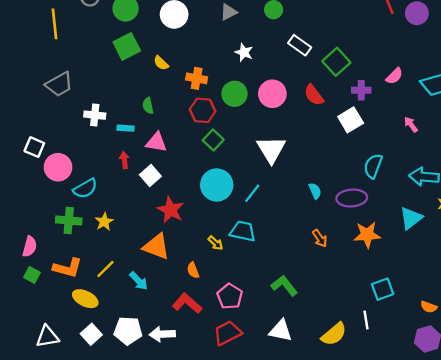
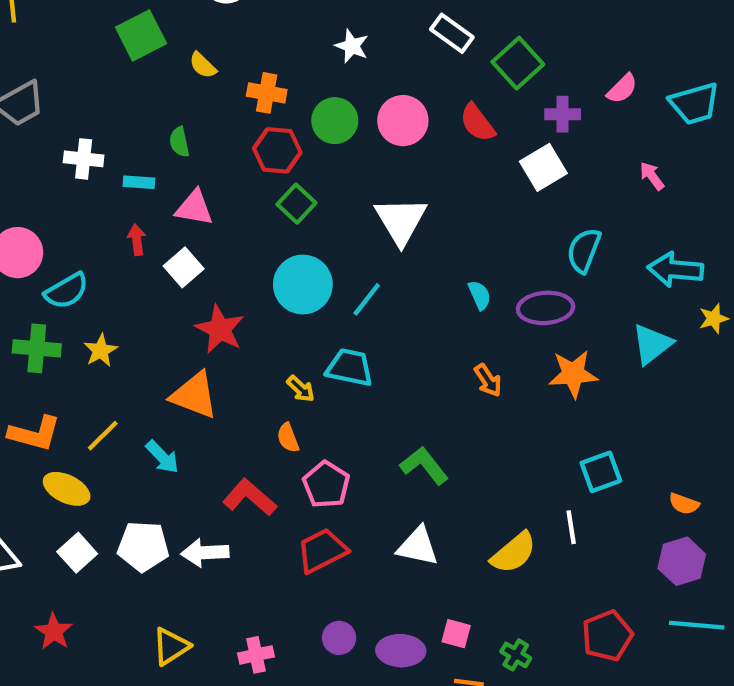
orange semicircle: (193, 270) -> (288, 438), moved

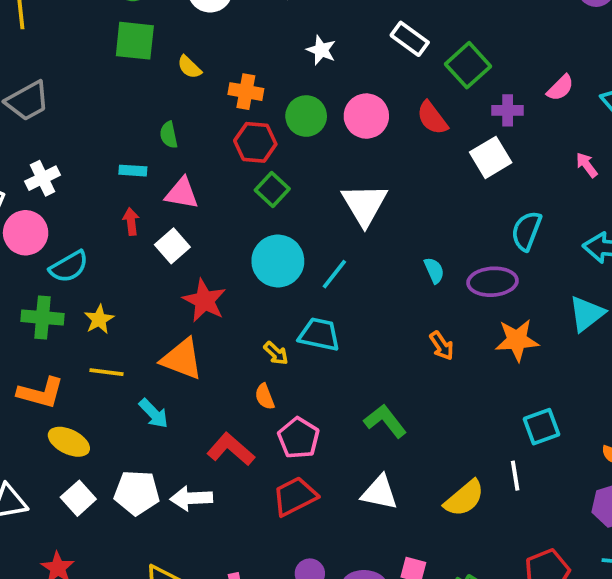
green square: (141, 35) -> (135, 41), turned 33
white cross: (84, 159) -> (43, 178), moved, turned -32
yellow line: (103, 436) -> (107, 372), moved, turned 52

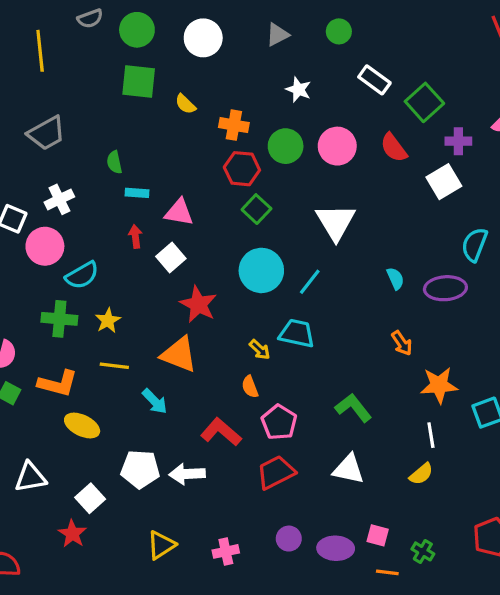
green semicircle: (169, 135) -> (114, 162), moved
orange star: (517, 340) -> (439, 385), moved
white line: (515, 476) -> (431, 435), moved
white square: (78, 498) -> (90, 498), moved
yellow semicircle: (464, 498) -> (421, 474), size x0.7

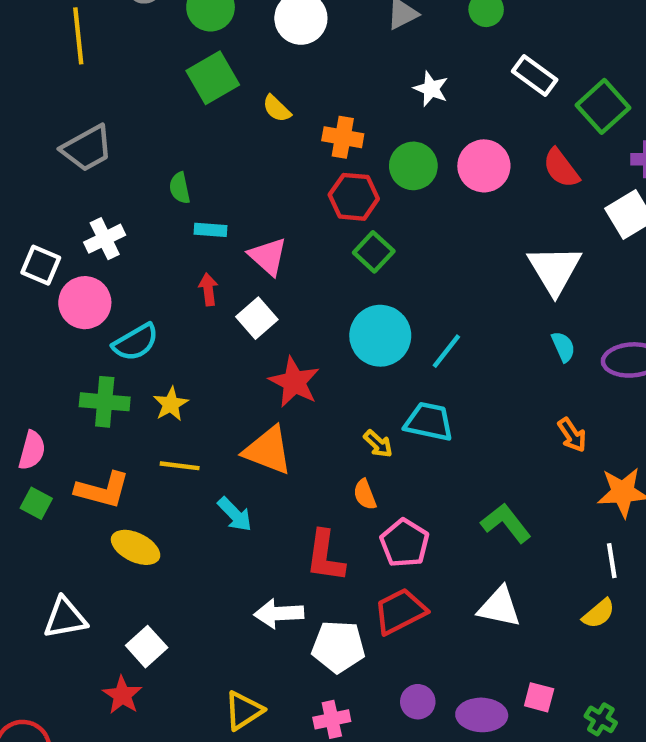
green square: (139, 81) -> (213, 78), turned -36
pink triangle: (179, 212) -> (268, 256), turned 32
white triangle: (336, 222) -> (554, 270), moved
red L-shape: (221, 432) -> (325, 556), turned -123
white pentagon: (140, 469) -> (338, 647), moved

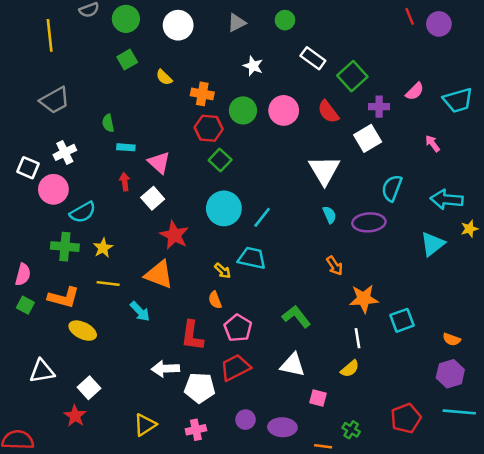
green square: (213, 78) -> (127, 60), size x0.7
pink square: (539, 697) -> (318, 398), moved

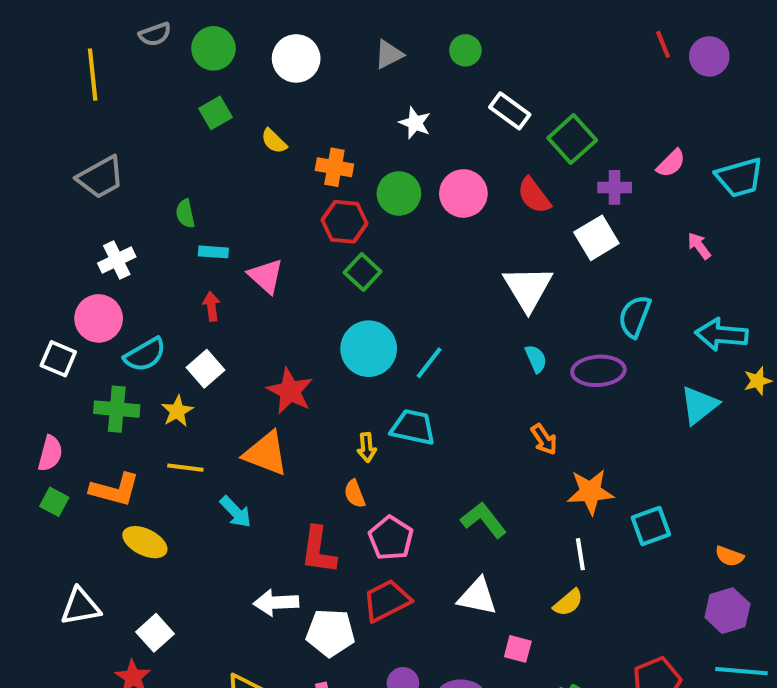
white square: (28, 168) -> (58, 359), moved
white square: (153, 198) -> (205, 369), moved
yellow arrow: (223, 271) -> (367, 447), turned 42

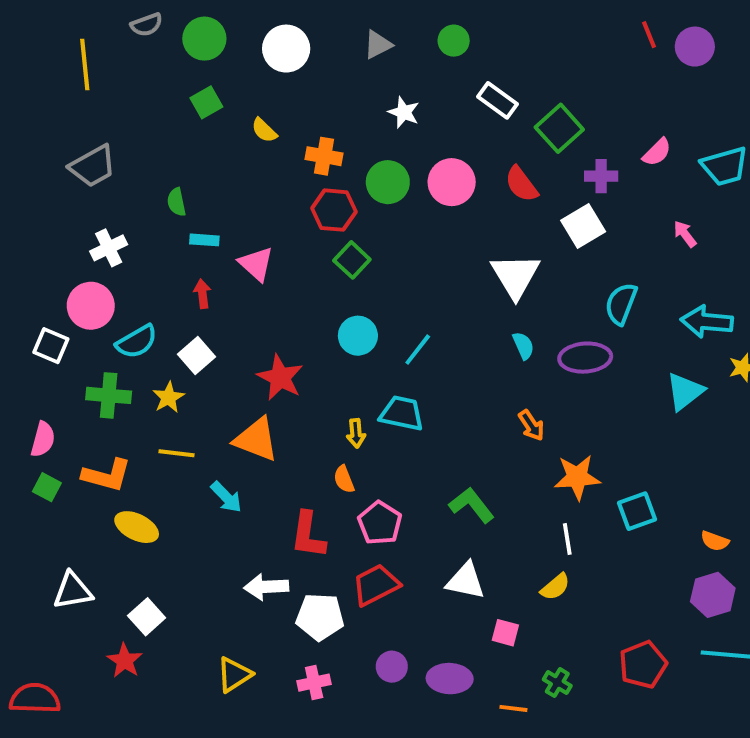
cyan circle: (369, 349) -> (358, 336), size x0.7

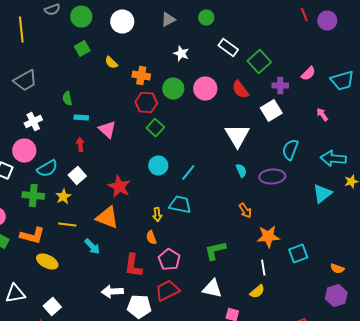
green L-shape: (472, 505) -> (215, 251), turned -65

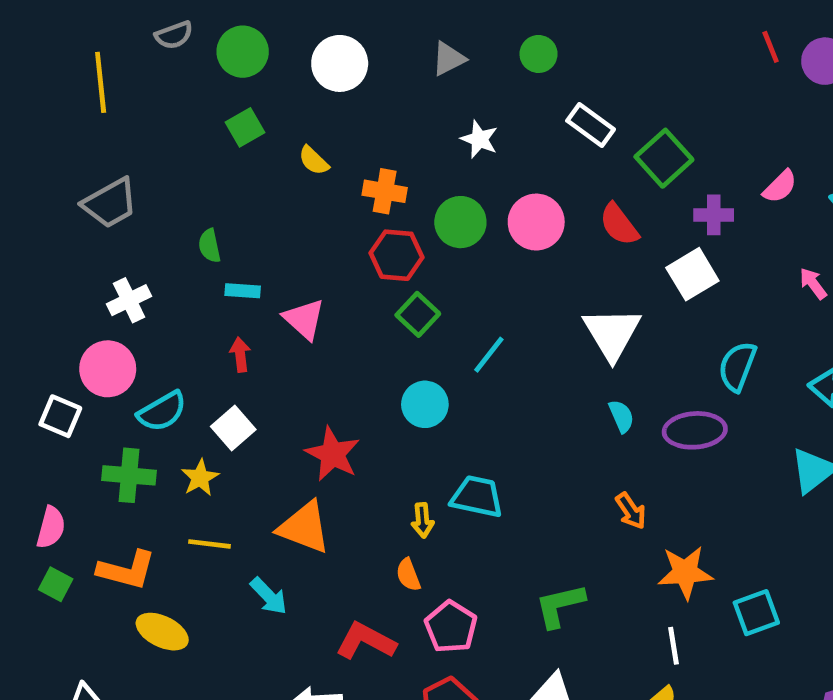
cyan line: (188, 173) -> (489, 355), moved
red L-shape: (133, 266) -> (366, 641), turned 110

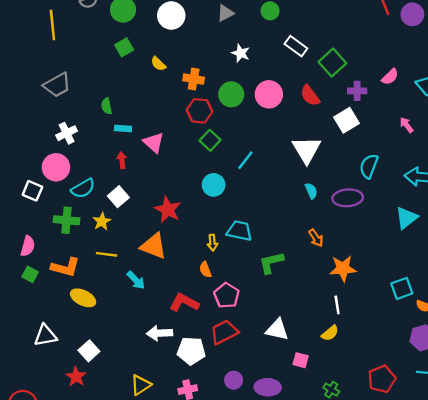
green L-shape: (560, 606) -> (271, 263), moved
cyan square: (756, 613) -> (402, 288), moved

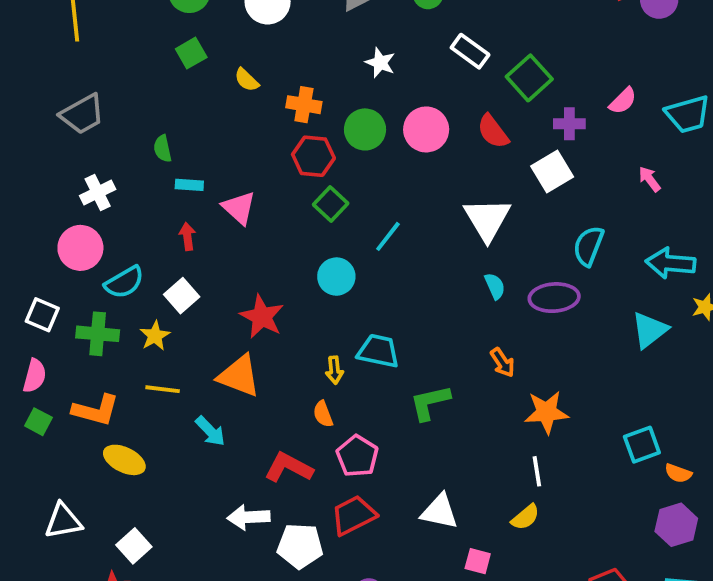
white square: (32, 191) -> (42, 315), moved

